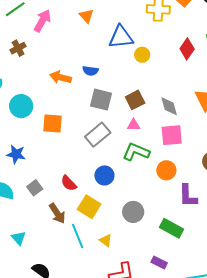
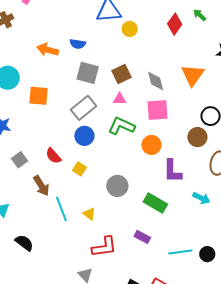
blue circle: (104, 175) -> (84, 136), moved
yellow square: (89, 207) -> (79, 169), moved, size x0.6

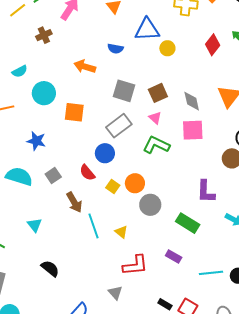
blue semicircle: (78, 44) -> (115, 49), moved
pink triangle: (120, 99) -> (155, 118), turned 40
blue circle: (84, 136) -> (105, 153), moved
orange circle: (151, 145) -> (135, 183), moved
black semicircle: (24, 243) -> (50, 268), moved

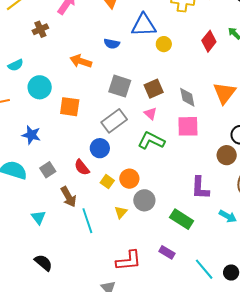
cyan triangle: (35, 225) -> (38, 217), moved
yellow triangle: (121, 232) -> (121, 212), moved, turned 32
cyan line: (211, 273) -> (204, 269), turned 55

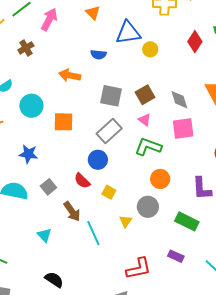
orange circle: (129, 179) -> (160, 179), moved

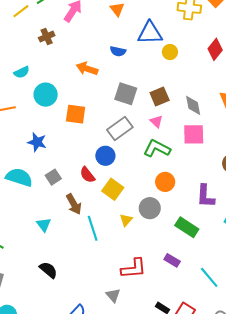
yellow square: (109, 192) -> (113, 189), size x1.5

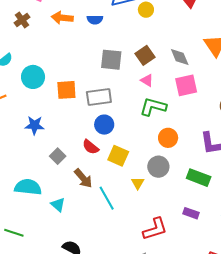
orange arrow: (87, 69) -> (62, 18), moved
gray rectangle: (120, 128) -> (99, 97), moved, turned 40
cyan semicircle: (19, 177) -> (28, 187), moved

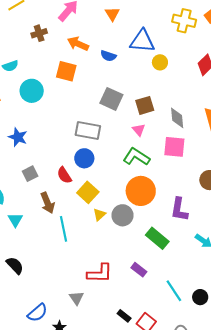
orange square: (66, 90) -> (66, 71), moved
orange circle: (168, 138) -> (141, 191), size x1.5
yellow triangle: (138, 183) -> (99, 215), moved

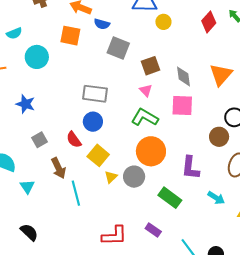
blue semicircle: (108, 56) -> (102, 24), moved
gray square: (111, 99) -> (118, 48), moved

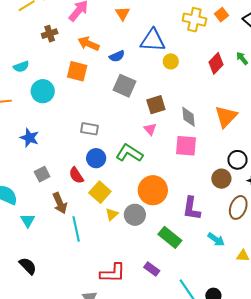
blue semicircle: (102, 24) -> (117, 56), moved, turned -42
gray rectangle: (95, 94) -> (90, 129), moved, size x0.7
green L-shape: (145, 117) -> (129, 153), moved

